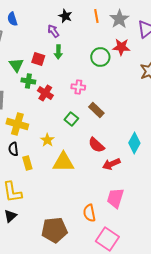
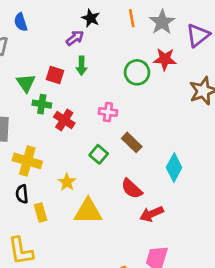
purple arrow: (53, 31) -> (75, 38), turned 88
cyan diamond: (134, 143) -> (174, 168), moved

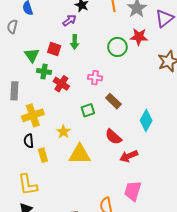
green square: (99, 154) -> (88, 110), turned 32
yellow cross: (27, 161) -> (33, 115), turned -35

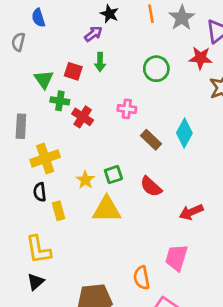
red star: (139, 37) -> (201, 58), moved
green square: (88, 110) -> (113, 175), moved
cyan diamond: (146, 120) -> (184, 133), moved
red arrow: (129, 156) -> (191, 212), moved

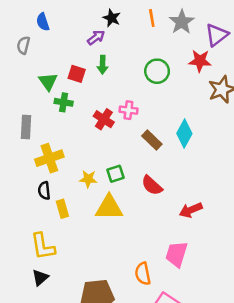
red cross: (83, 117) -> (104, 119), moved
yellow star: (85, 180) -> (88, 179), turned -30

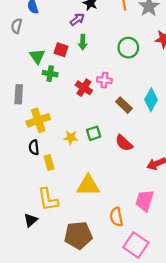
yellow triangle: (109, 207) -> (88, 185), moved
yellow L-shape: (43, 246) -> (48, 199), moved

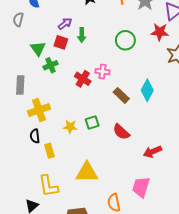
purple arrow: (77, 19) -> (65, 24), moved
green cross: (50, 74) -> (50, 65), turned -32

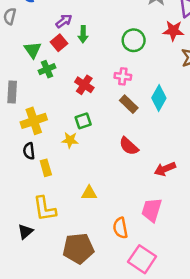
red square: (61, 42) -> (59, 43), turned 32
pink cross: (102, 72) -> (123, 76), moved
green square: (92, 123) -> (83, 121), moved
yellow triangle: (87, 172) -> (89, 193), size x0.6

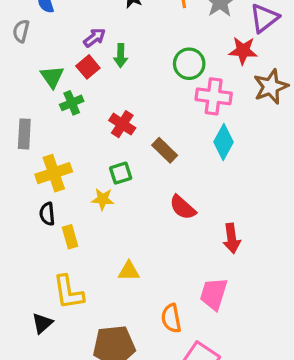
pink cross: (123, 76) -> (214, 96), moved, size x1.5
brown rectangle: (129, 104) -> (165, 150), moved
red arrow: (165, 169) -> (232, 238), turned -75

